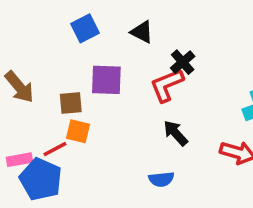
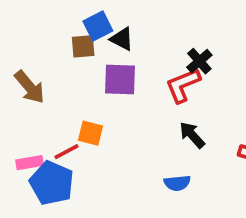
black triangle: (142, 32) -> (122, 39), moved
brown square: (71, 103) -> (83, 46), moved

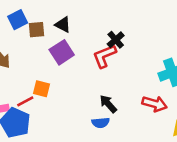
blue square: (98, 26) -> (18, 20), moved
purple square: (120, 80) -> (62, 52), turned -35
black arrow: (192, 135) -> (108, 104), moved

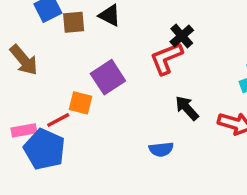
purple square: (62, 52) -> (108, 77), moved
black arrow: (108, 104) -> (187, 108), moved

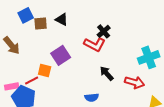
red L-shape: (166, 58) -> (95, 44), turned -130

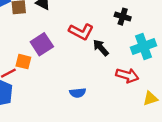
black cross: (104, 31) -> (123, 17), moved, turned -32
black arrow: (107, 73) -> (101, 48), moved

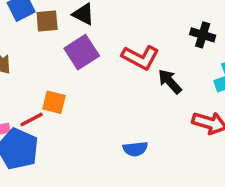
purple square: (42, 44) -> (82, 52), moved

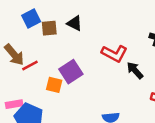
purple square: (82, 52) -> (71, 72), moved
red line: (32, 120) -> (30, 66), moved

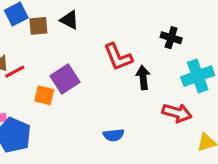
red L-shape: (114, 53) -> (118, 57), turned 40
black arrow: (135, 70) -> (143, 78), turned 36

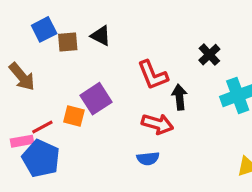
black cross: (171, 38) -> (209, 55), turned 30
red line: (15, 72) -> (42, 127), moved
red arrow: (177, 113) -> (157, 124), moved

